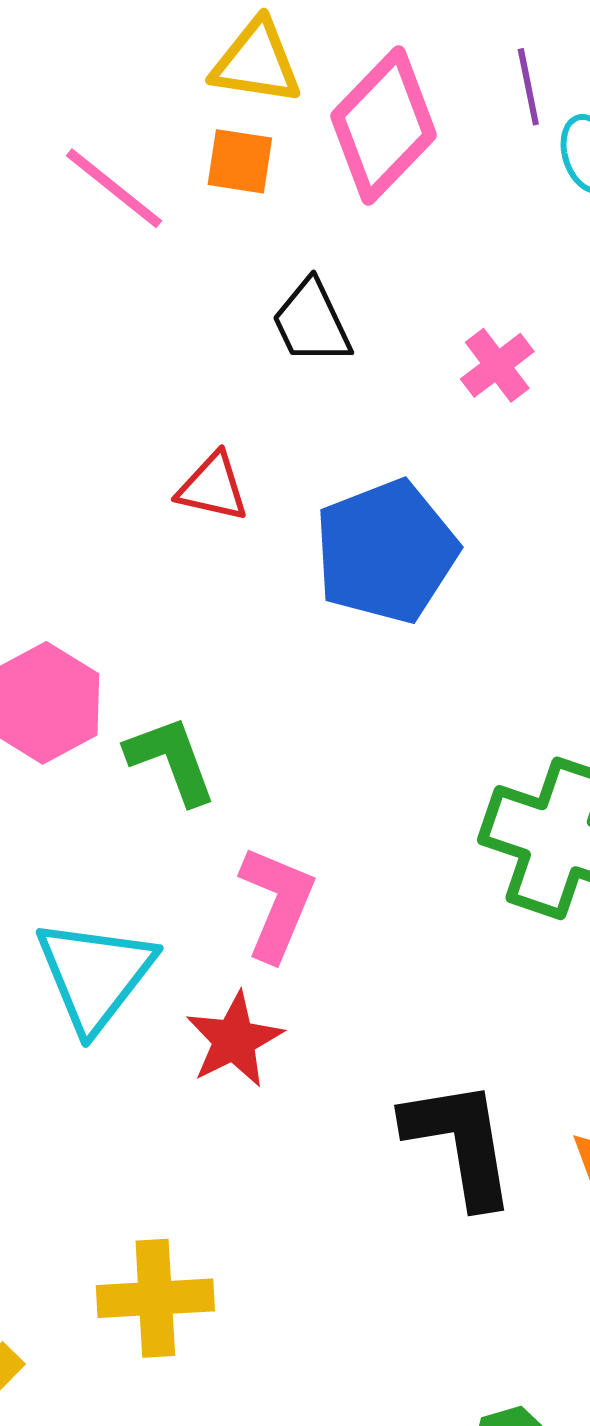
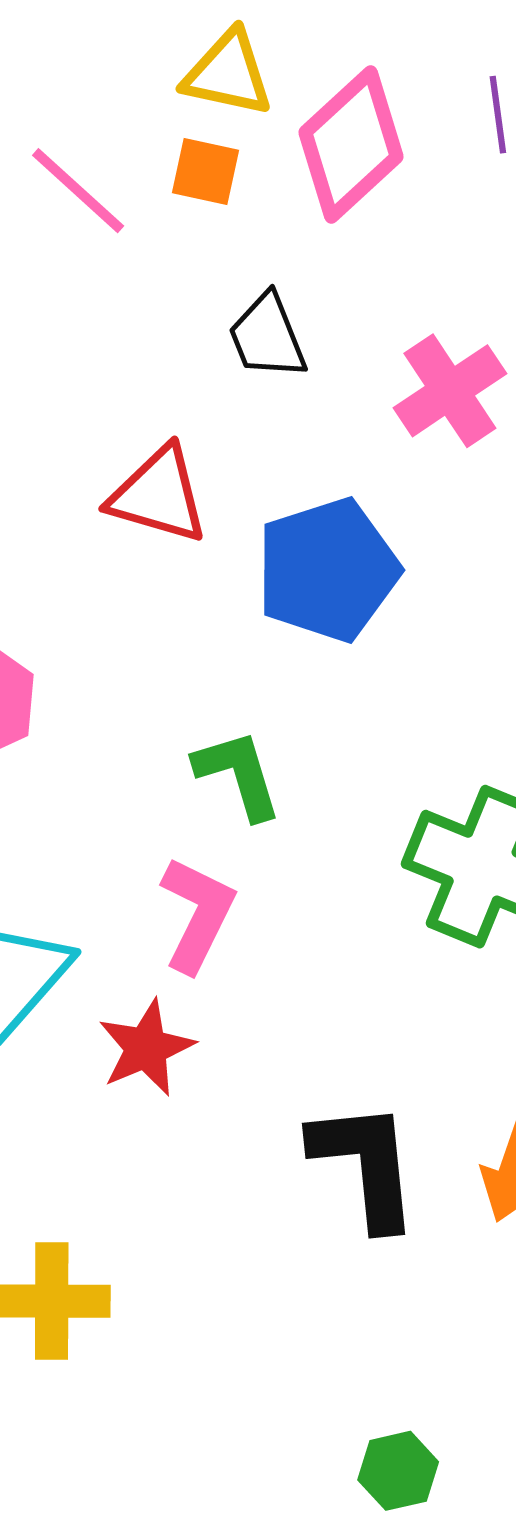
pink cross: (497, 365) -> (450, 391), size x1.5
red triangle: (213, 487) -> (159, 495), size x1.4
green L-shape: (171, 760) -> (238, 774), moved

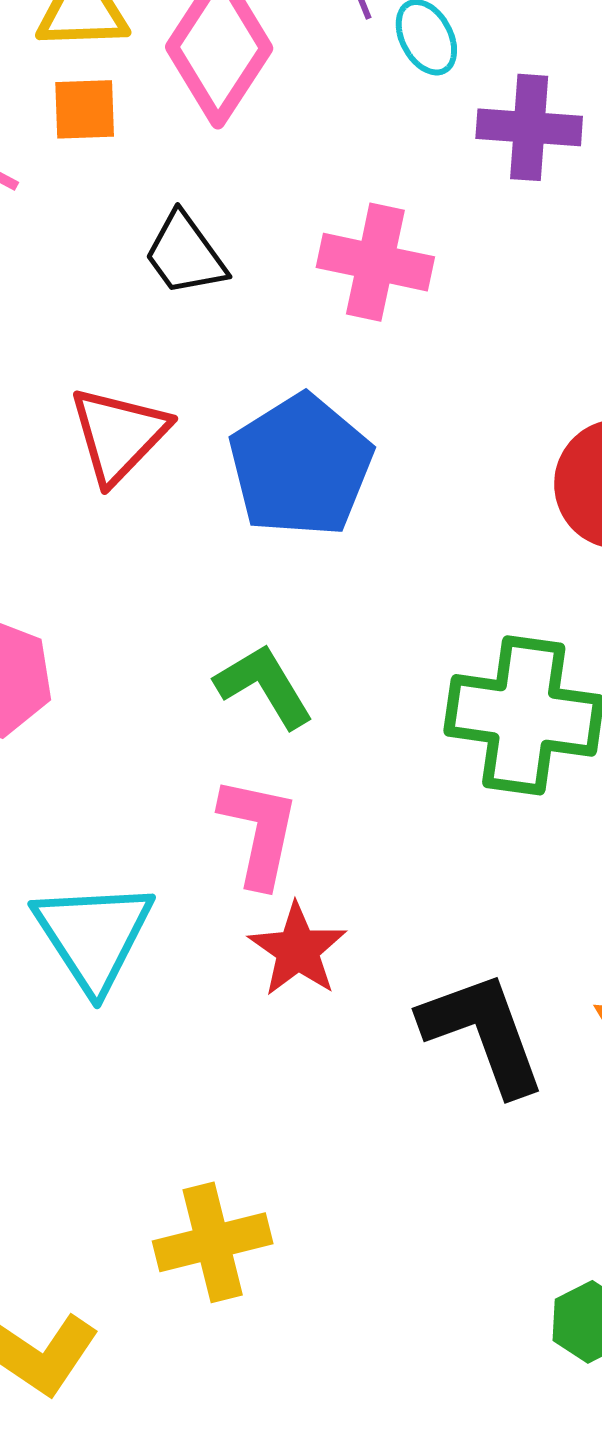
pink cross: (450, 391) -> (375, 262), turned -30
red triangle: (159, 495) -> (119, 435), turned -48
red star: (146, 1048) -> (298, 950), moved

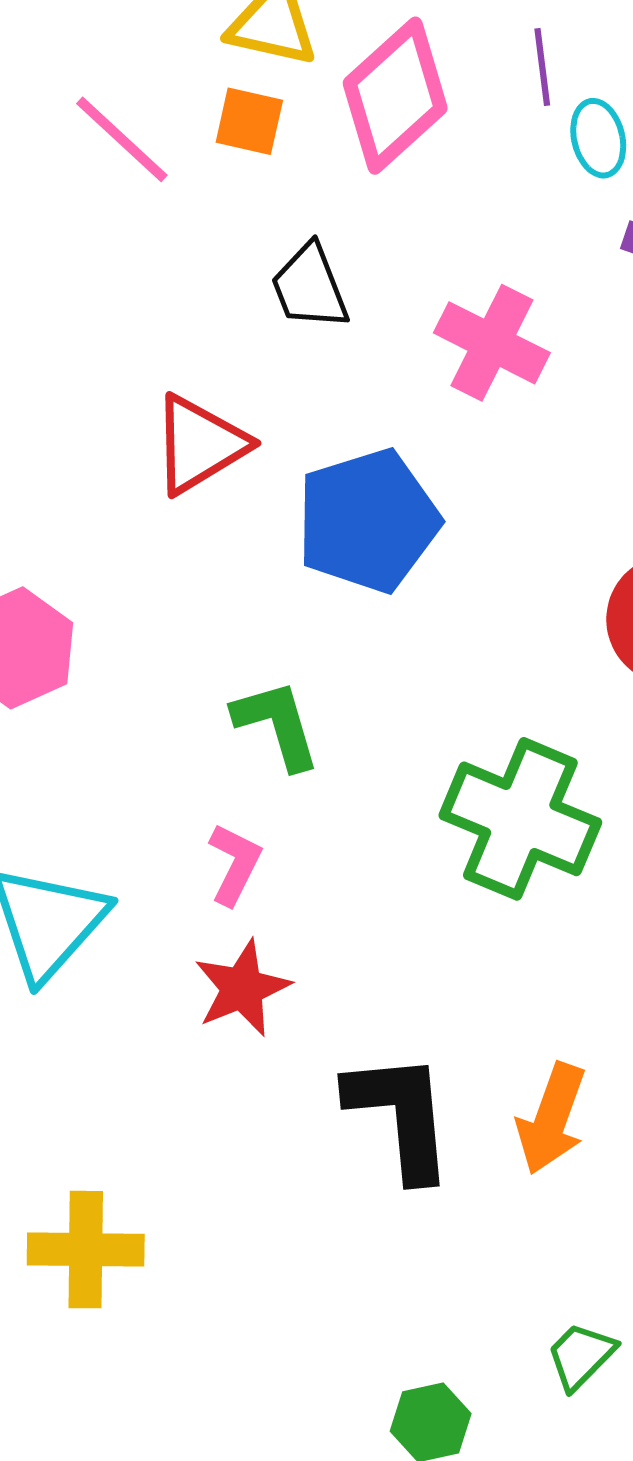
pink L-shape: (259, 832) -> (235, 864), size x0.7

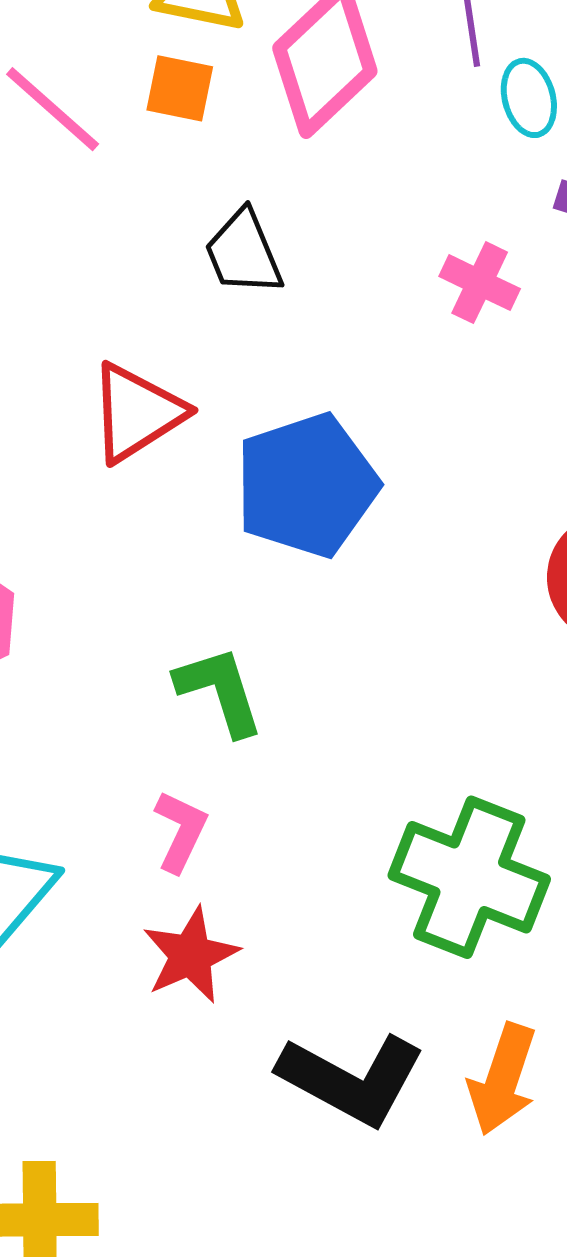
pink cross: (492, 343) -> (480, 283), moved, size x0.7
green cross: (520, 819) -> (469, 877), moved
black L-shape: (401, 1116) -> (352, 1079), turned 125

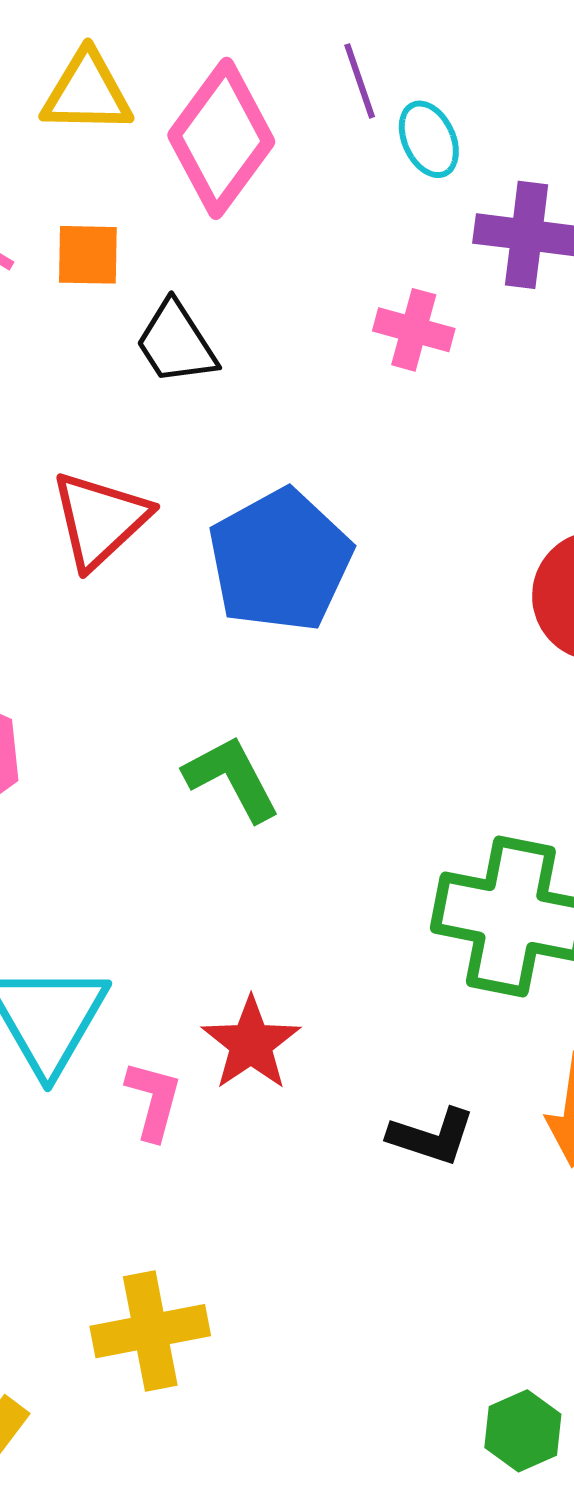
orange square: (180, 88) -> (88, 255), moved
pink L-shape: (181, 831) -> (154, 1100), moved
black L-shape: (352, 1079) -> (432, 1136), size x0.6

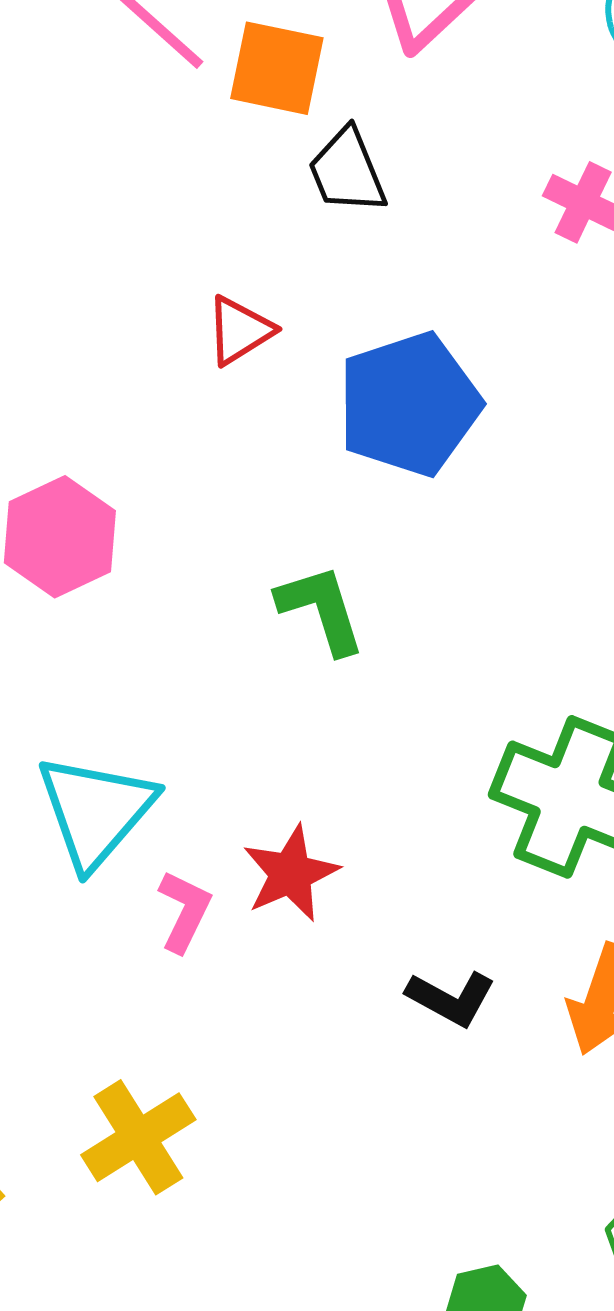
orange square: (88, 255) -> (277, 68), size x1.4
red triangle: (100, 520) -> (240, 331), size x0.7
yellow cross: (150, 1331) -> (138, 1137), turned -32

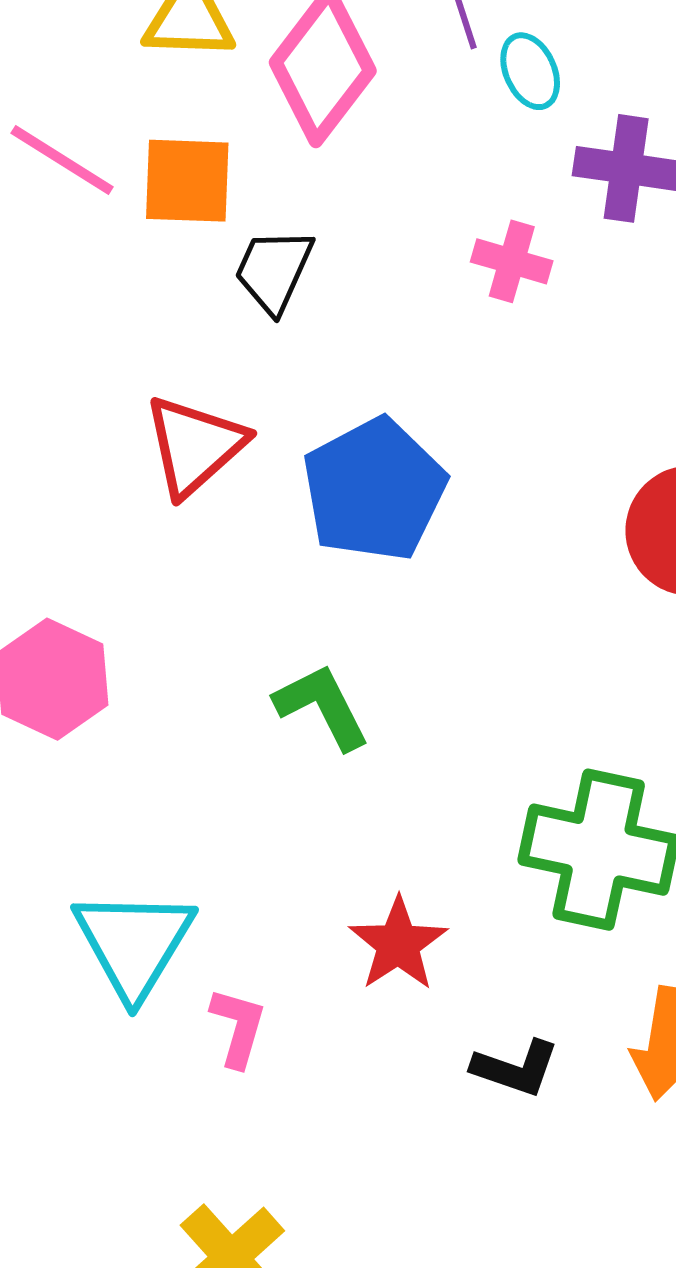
black trapezoid: (347, 171) -> (274, 270), turned 56
red triangle: (240, 331) -> (195, 446), size x1.5
red star: (291, 873) -> (398, 944), moved

